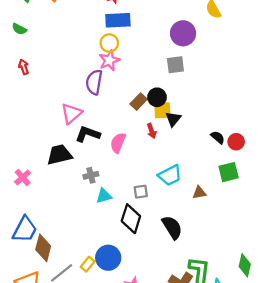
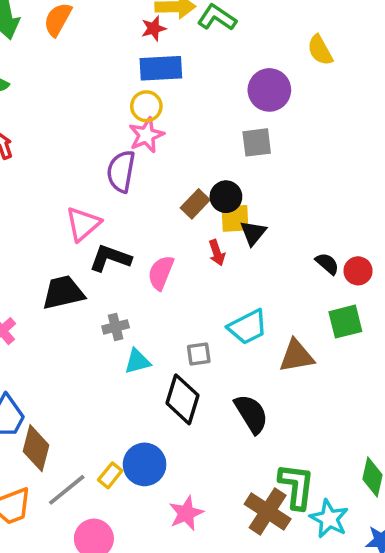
brown triangle: (199, 193) -> (297, 356), size x1.5

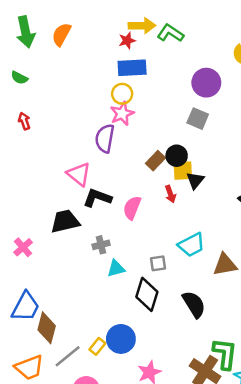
gray square: (257, 142) -> (198, 119), turned 30
pink triangle: (83, 224) -> (79, 174), turned -40

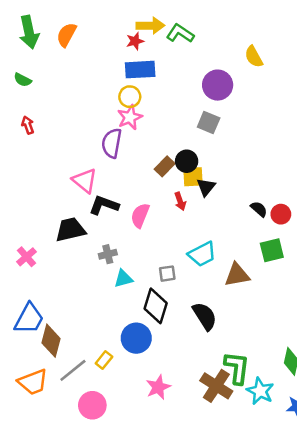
blue circle: (121, 339) -> (136, 338), moved

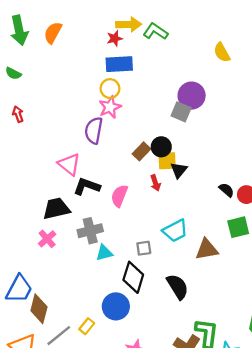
purple circle: (218, 85) -> (192, 96), moved
gray cross: (108, 254) -> (90, 231), size x1.5
pink cross: (26, 257) -> (47, 239), moved

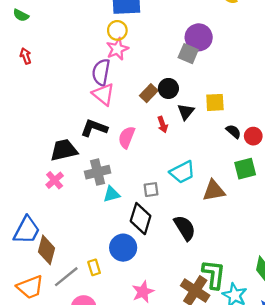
yellow square: (167, 161) -> (215, 102), moved
pink triangle: (69, 164) -> (103, 94), moved
yellow rectangle: (87, 326) -> (94, 267), turned -56

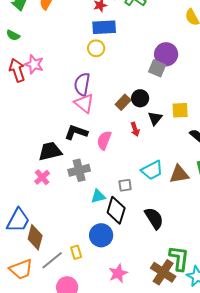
pink star: (117, 49) -> (34, 64), moved, turned -30
red arrow: (26, 56) -> (17, 70), size x1.6
brown triangle: (214, 191) -> (179, 174), moved
cyan triangle: (112, 194) -> (98, 196), moved

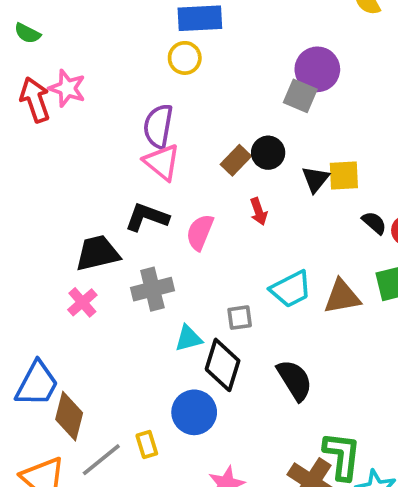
black triangle: (155, 118) -> (315, 179), moved

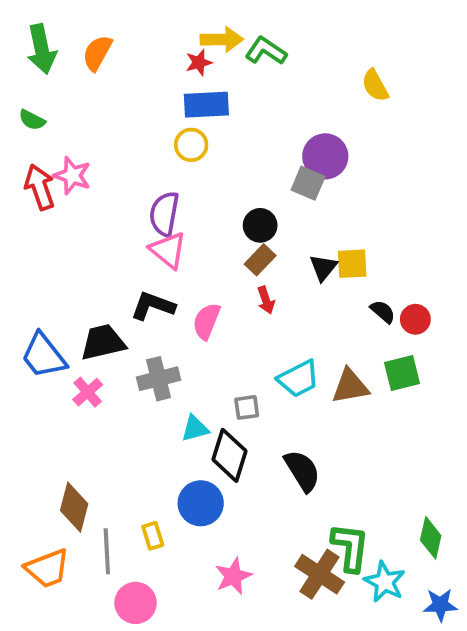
black circle: (268, 153) -> (260, 225), moved
brown rectangle: (236, 160) -> (260, 260), moved
blue trapezoid: (37, 384) -> (44, 356), moved, turned 114
gray line: (101, 460) -> (107, 551), turned -54

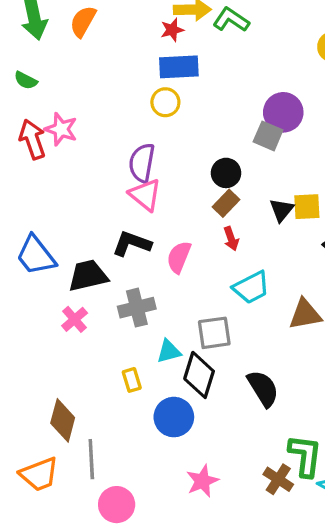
blue trapezoid: (44, 356) -> (36, 255), moved
cyan trapezoid: (298, 379) -> (251, 287), moved
gray square: (247, 407) -> (214, 333), size x1.5
yellow rectangle: (153, 536) -> (132, 380), moved
brown cross: (320, 574) -> (278, 479), size x0.7

